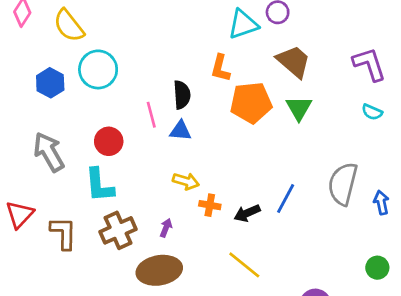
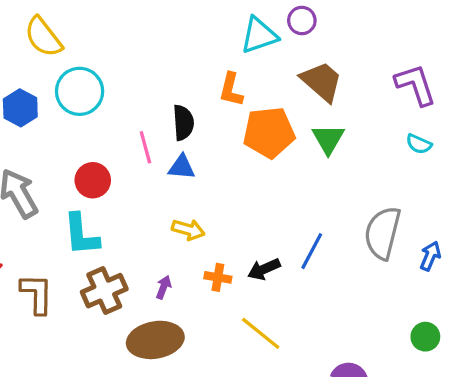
blue arrow: (381, 202) -> (430, 256), turned 35
orange cross: (210, 205) -> (218, 277), moved

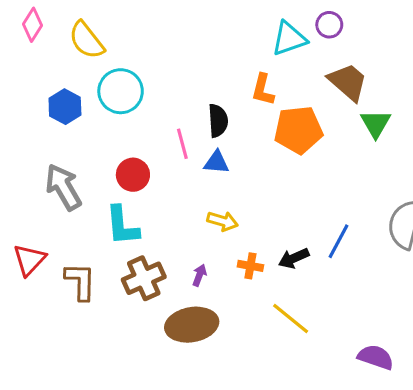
green triangle: (328, 139) -> (376, 124), moved

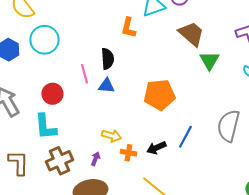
orange L-shape: (263, 90) -> (128, 28), moved
orange pentagon: (298, 130) -> (159, 95), moved
yellow arrow: (223, 221) -> (111, 136), moved

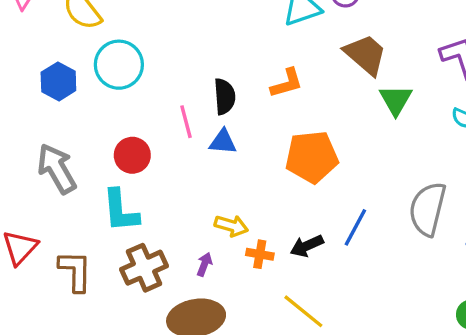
orange L-shape: (128, 28) -> (287, 83), moved, turned -120

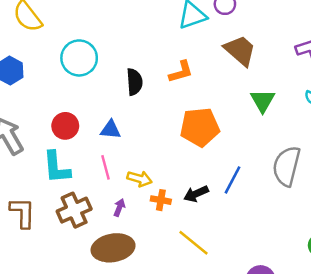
cyan circle: (119, 65) -> (79, 58), moved
green triangle: (396, 100) -> (263, 101), moved
pink line: (186, 122) -> (105, 167), moved
blue triangle: (223, 142) -> (111, 130), moved

